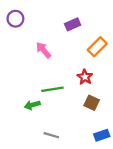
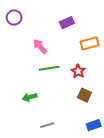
orange rectangle: (97, 47) -> (90, 43), turned 30
green line: (52, 89) -> (49, 68), moved
gray line: (51, 135) -> (47, 125), turned -32

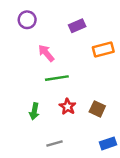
purple circle: (14, 17) -> (27, 20), moved
red star: (78, 71) -> (68, 107), moved
green arrow: (30, 97) -> (34, 111), turned -64

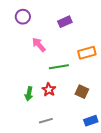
orange rectangle: (103, 50) -> (87, 53), moved
green line: (57, 78) -> (59, 67), moved
red star: (68, 107) -> (49, 90), moved

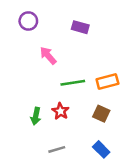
purple rectangle: (65, 22) -> (80, 27), turned 40
orange rectangle: (87, 53) -> (107, 82), moved
blue rectangle: (91, 121) -> (101, 149), moved, turned 64

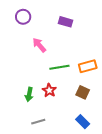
gray line: (57, 149) -> (38, 122), moved

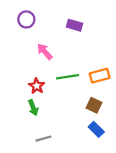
red star: (49, 90) -> (37, 86), moved
green arrow: (29, 94) -> (33, 108), turned -32
blue rectangle: (83, 122) -> (96, 129), moved

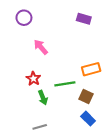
purple rectangle: (74, 25) -> (84, 19), moved
green line: (68, 77) -> (65, 84), moved
green arrow: (33, 108) -> (43, 98), moved

